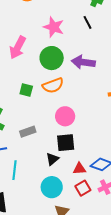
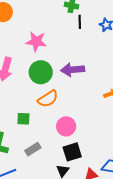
black line: (88, 22) -> (80, 22), moved, turned 40
green square: (26, 90) -> (23, 119), moved

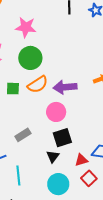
purple arrow: (73, 70) -> (65, 87), moved
green square: (23, 119) -> (13, 89), moved

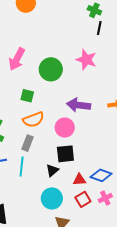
pink star: (26, 27) -> (86, 60), moved
orange semicircle: (38, 84) -> (33, 120), moved
gray rectangle: (23, 135) -> (28, 143), turned -49
cyan line: (18, 175) -> (22, 166), moved

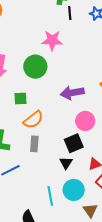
pink star: (86, 60) -> (52, 40), moved
pink circle: (65, 128) -> (85, 121), moved
cyan line: (22, 166) -> (50, 196), moved

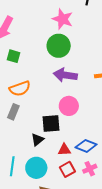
green circle: (35, 67) -> (59, 46), moved
green square: (20, 99) -> (14, 56), moved

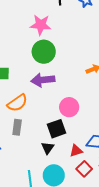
purple arrow: (65, 75) -> (43, 80), moved

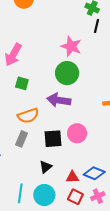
black square: (56, 129) -> (53, 139), moved
red square: (84, 169) -> (75, 197), turned -35

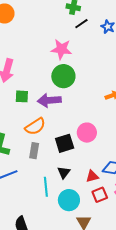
black line: (96, 26) -> (81, 24), turned 56
purple arrow: (59, 100) -> (49, 100), moved
cyan line: (20, 193) -> (46, 187), moved
red square: (75, 197) -> (100, 195), turned -35

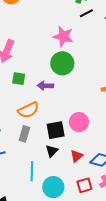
purple arrow: (49, 100) -> (45, 86), size x0.7
black triangle: (64, 172) -> (52, 151), moved
red triangle: (92, 176) -> (77, 156), moved, turned -32

